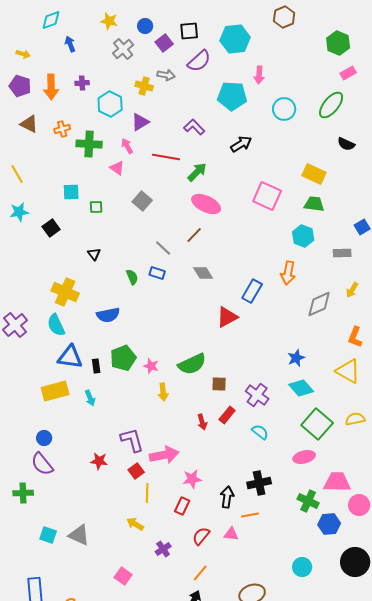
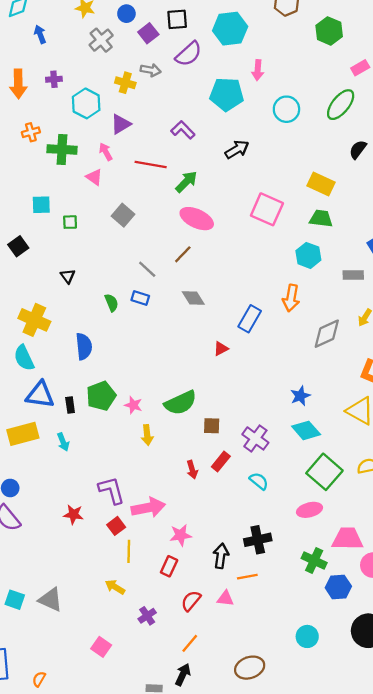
green hexagon: (338, 43) -> (329, 31), moved
black semicircle: (346, 144) -> (358, 149), turned 102
blue semicircle: (108, 315) -> (84, 346), turned -85
red triangle: (227, 317) -> (221, 349), size x0.6

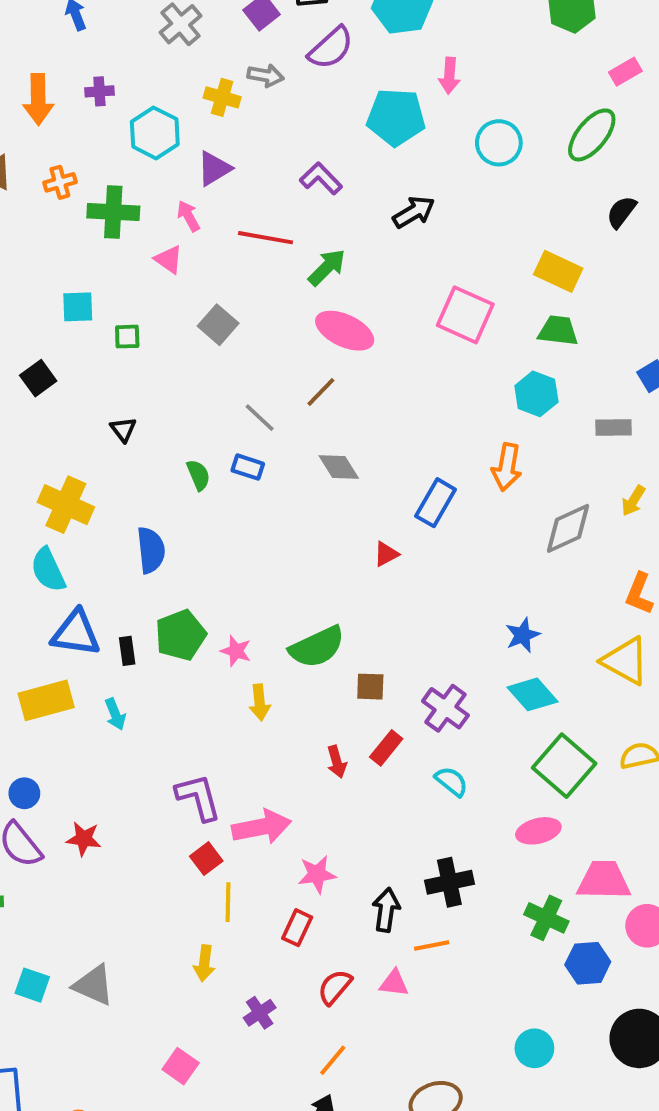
red star: (73, 514) -> (84, 839), moved
yellow arrow: (115, 587) -> (204, 963), turned -114

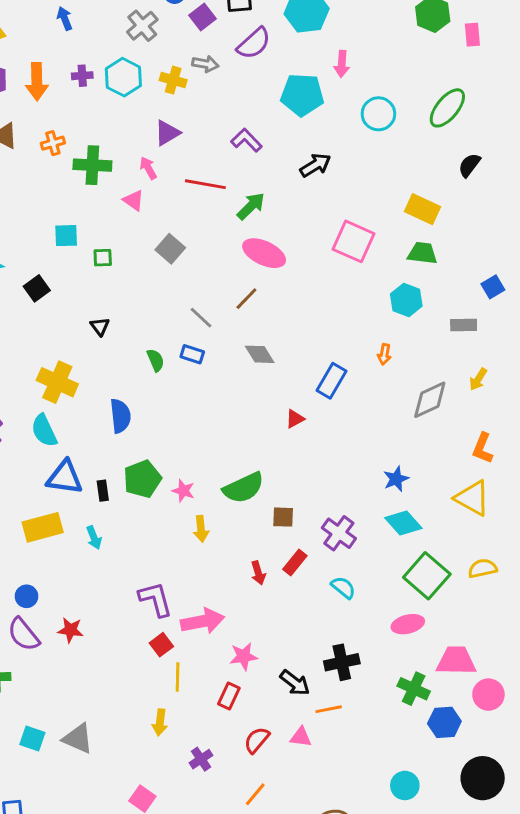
pink rectangle: (625, 72) -> (472, 35), moved, turned -65
cyan hexagon: (155, 133) -> (123, 77), moved
orange arrow: (507, 467) -> (384, 354), size x0.6
black arrow: (386, 910) -> (295, 683), turned 120

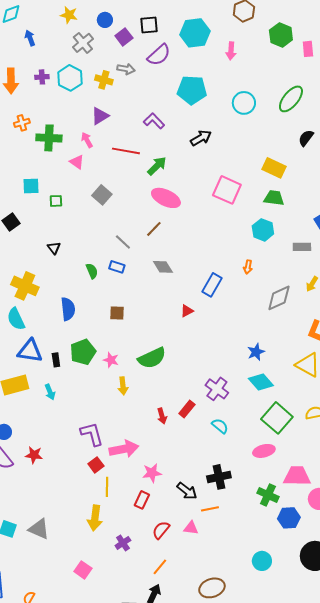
pink arrow: (342, 64) -> (231, 51), moved
brown square: (283, 517) -> (117, 313), moved
yellow arrow: (160, 722) -> (95, 518), size x1.4

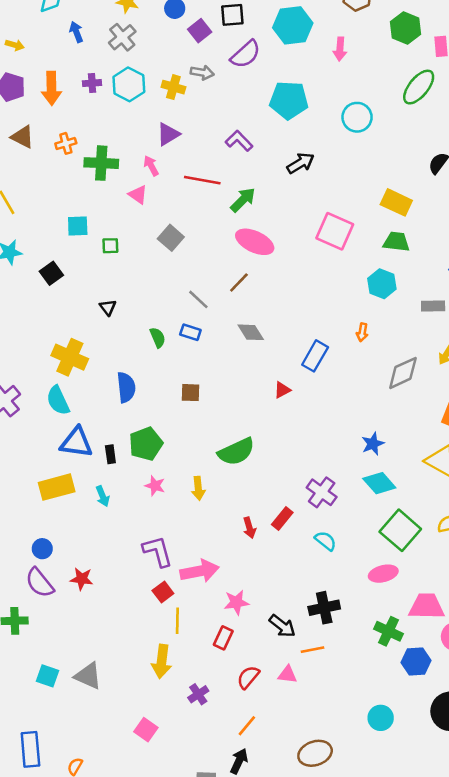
gray cross: (83, 43) -> (122, 37), moved
green ellipse: (291, 99) -> (419, 87), moved
pink star: (111, 360) -> (155, 486), moved

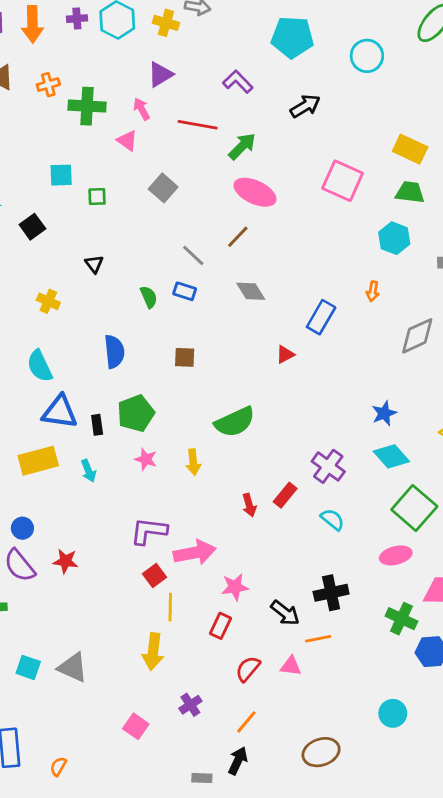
yellow cross: (70, 357) -> (48, 301), moved, size x0.6
purple L-shape: (158, 551) -> (149, 531), turned -68
purple cross: (198, 694) -> (190, 705), moved

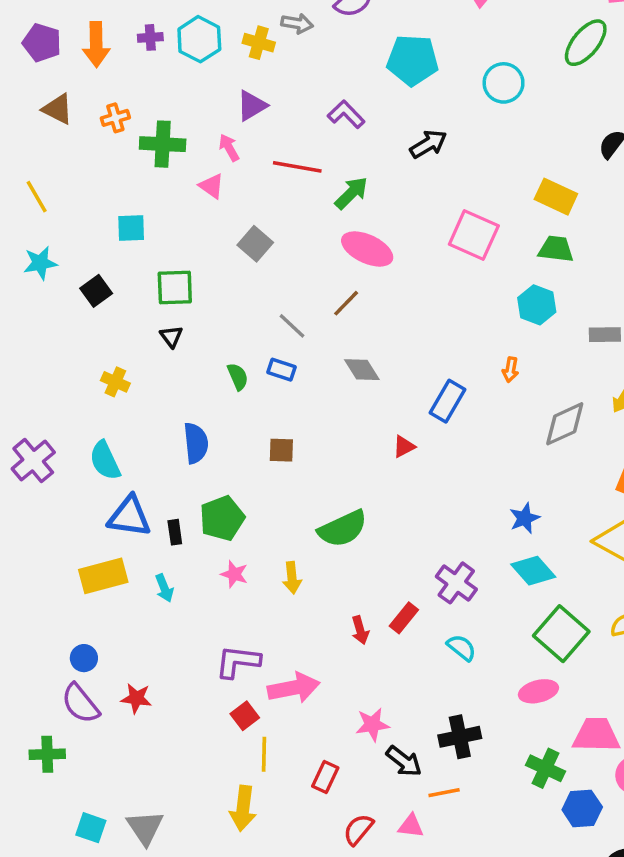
green square: (97, 197) -> (175, 287), moved, size x1.6
pink star: (235, 587) -> (372, 725), moved
gray triangle: (73, 667) -> (145, 828), turned 32

